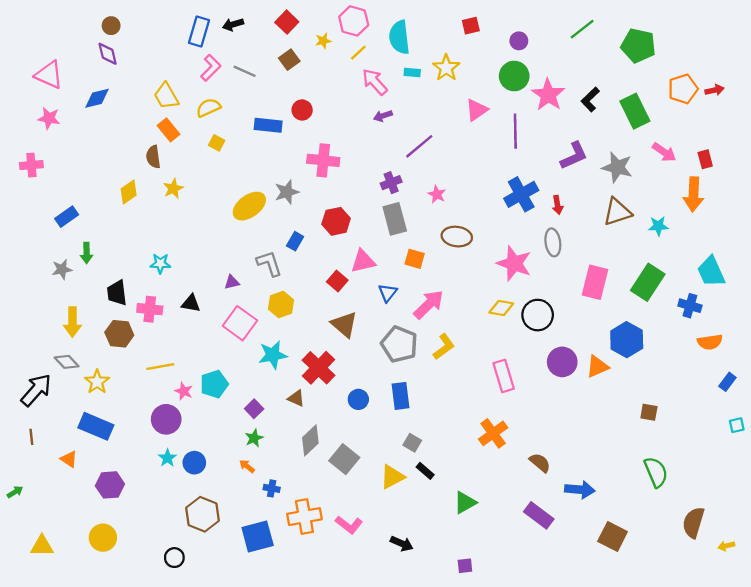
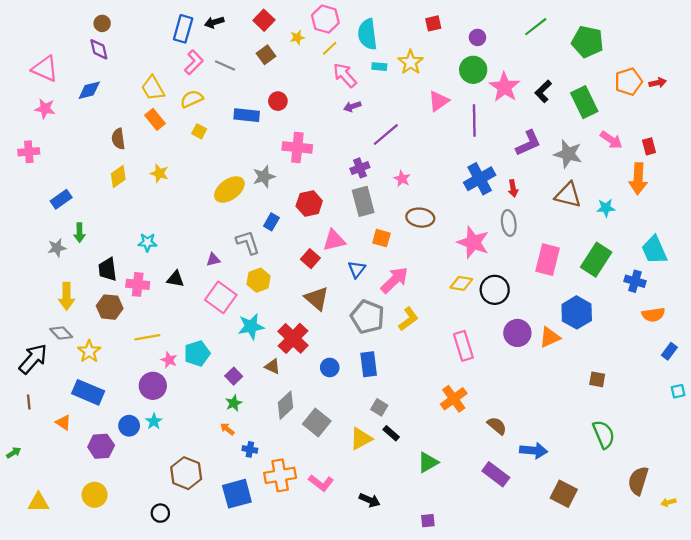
brown semicircle: (153, 157) -> (118, 139), moved
yellow star: (173, 188) -> (159, 173), turned -30
brown triangle: (617, 212) -> (568, 195), turned 32
blue circle: (194, 463) -> (129, 426), moved

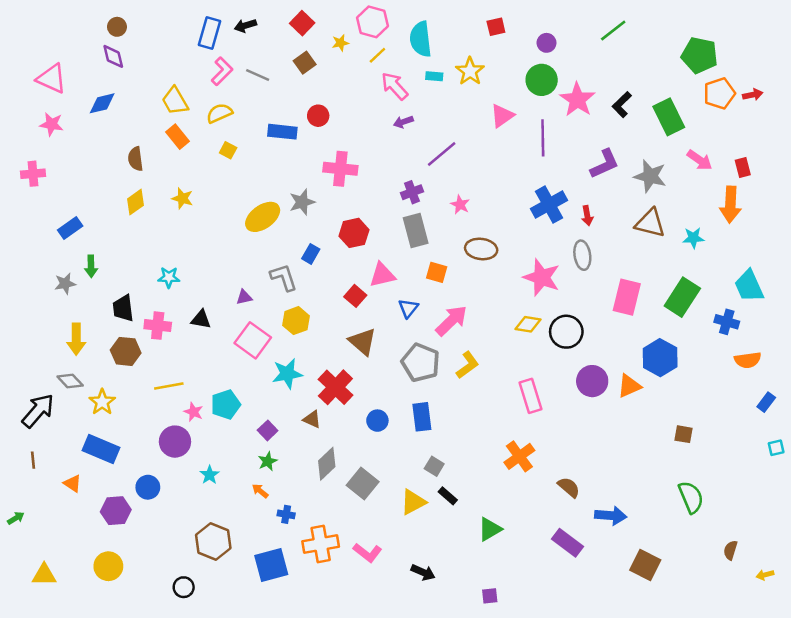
green pentagon: (587, 42) -> (700, 55), moved
cyan star: (154, 421) -> (210, 475), moved
brown semicircle: (638, 481) -> (730, 550), size x0.6

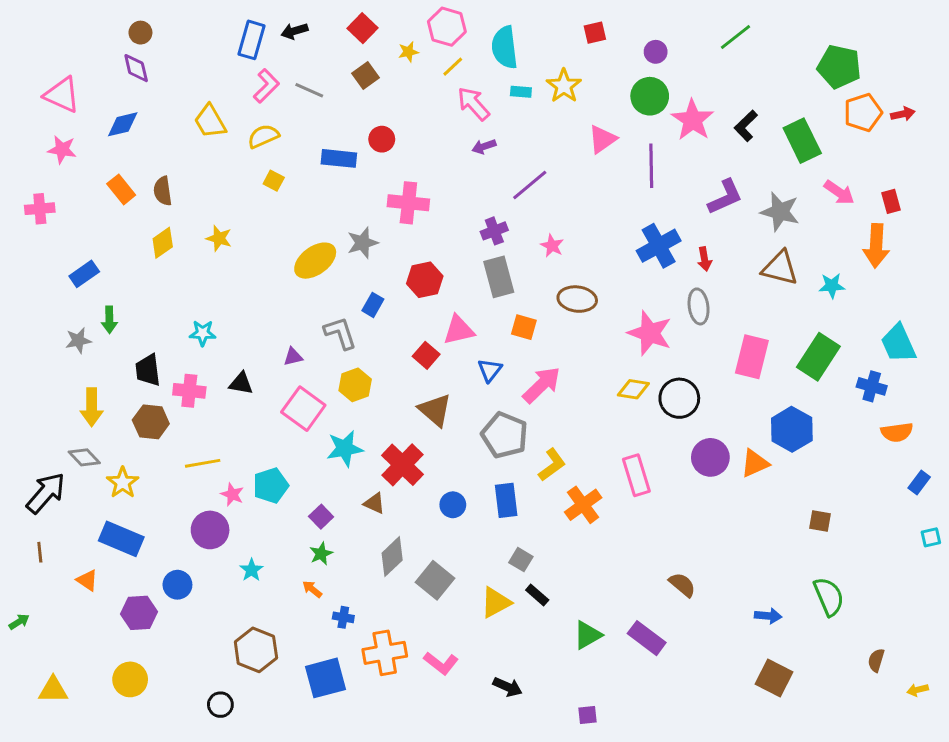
orange rectangle: (177, 137) -> (121, 189), moved
yellow L-shape: (468, 365) -> (552, 465), moved
orange cross: (519, 456) -> (583, 505), moved
blue arrow: (611, 516) -> (768, 616), moved, size x0.7
purple rectangle: (567, 543) -> (647, 638), moved

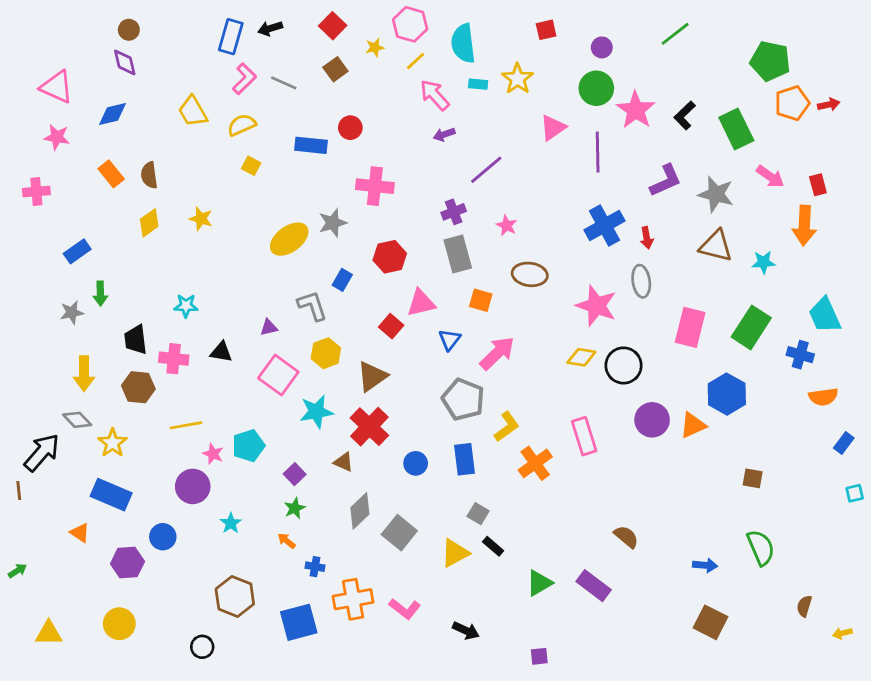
brown triangle: (435, 410) -> (372, 376), moved, turned 44
brown line: (40, 552) -> (19, 491), moved

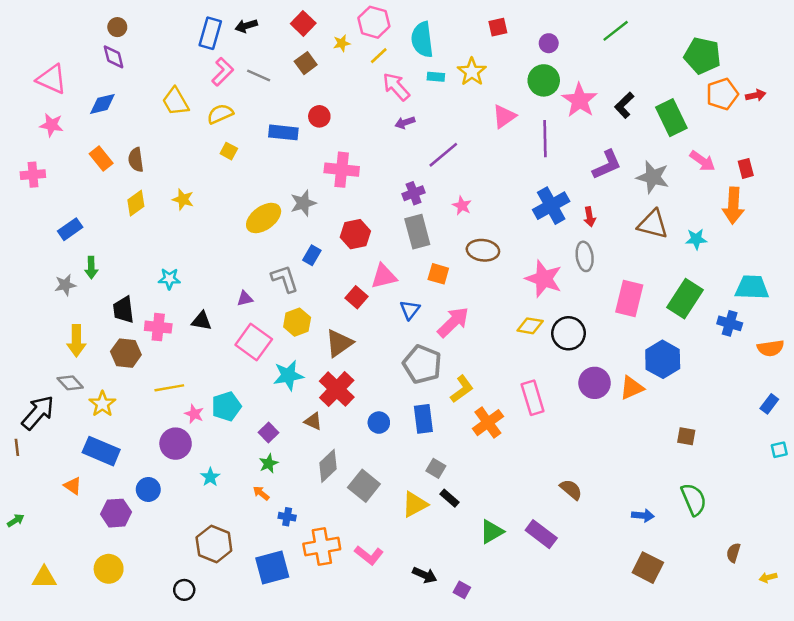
cyan trapezoid: (825, 315) -> (752, 287), turned 116
orange semicircle: (823, 397) -> (771, 348), moved
purple square: (539, 656) -> (462, 590), moved, turned 35

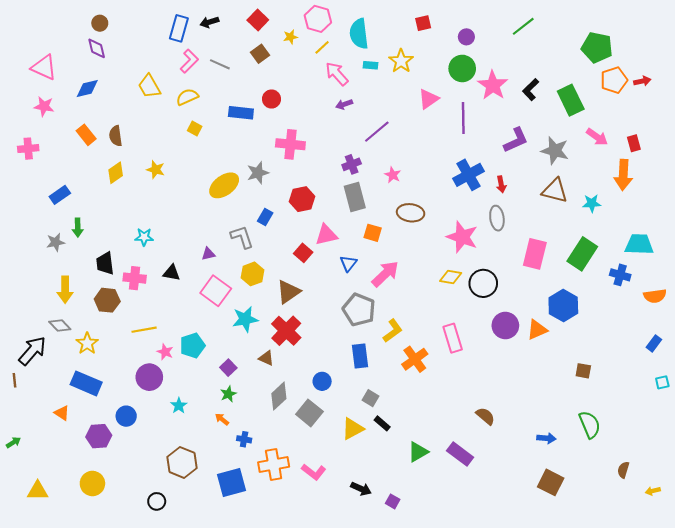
blue circle: (379, 423) -> (322, 381), moved

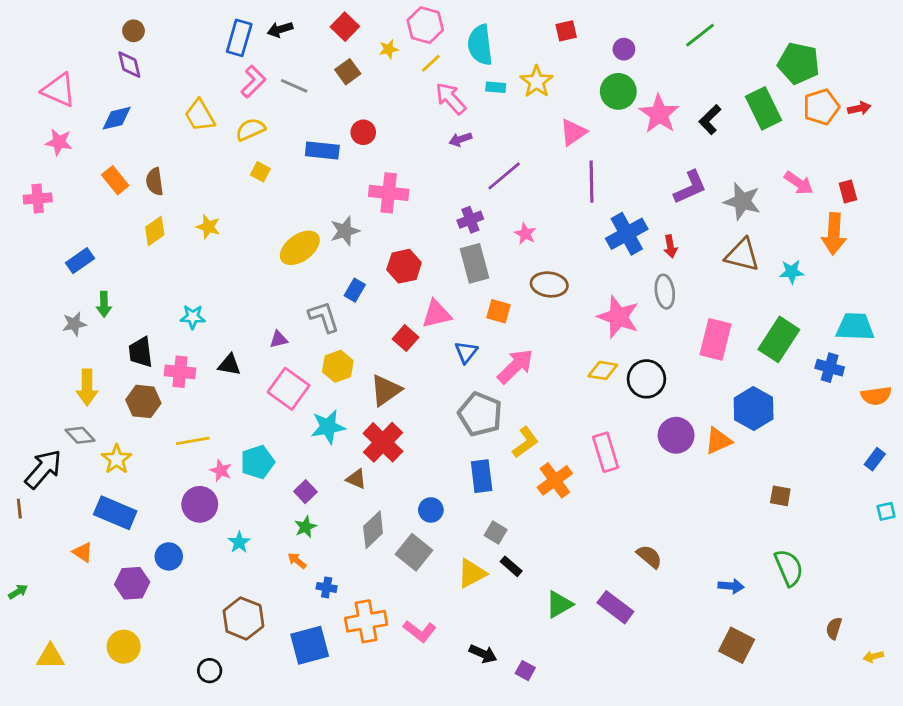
green rectangle: (571, 100) -> (763, 108), moved
purple line: (463, 118) -> (592, 182), moved

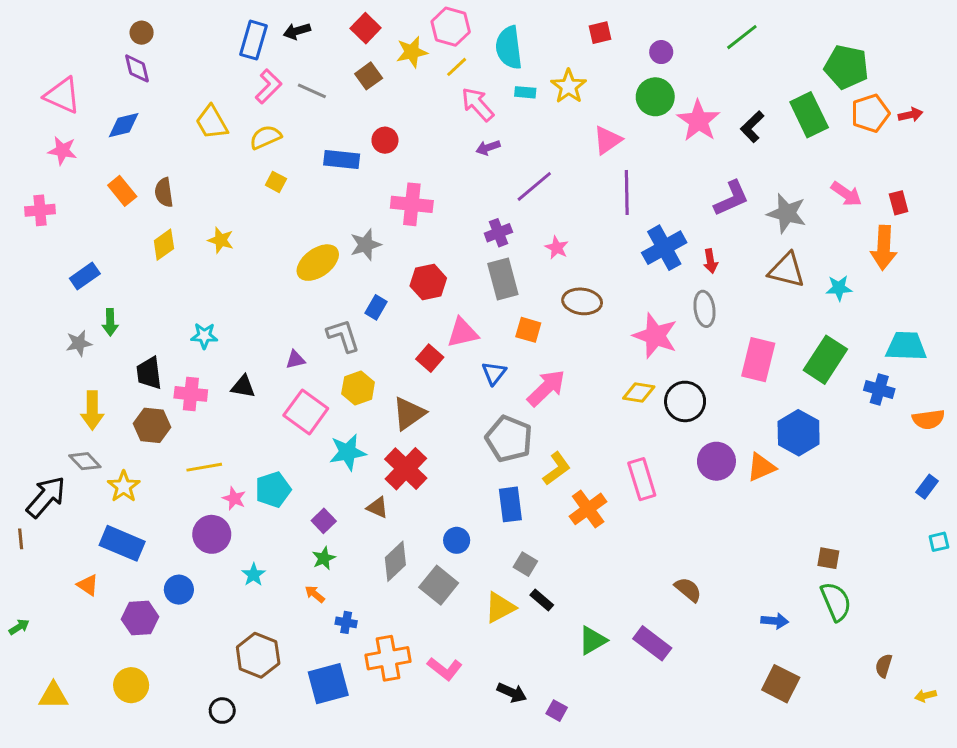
yellow star: (389, 49) -> (412, 52), size x1.5
brown square: (780, 496) -> (828, 558), moved

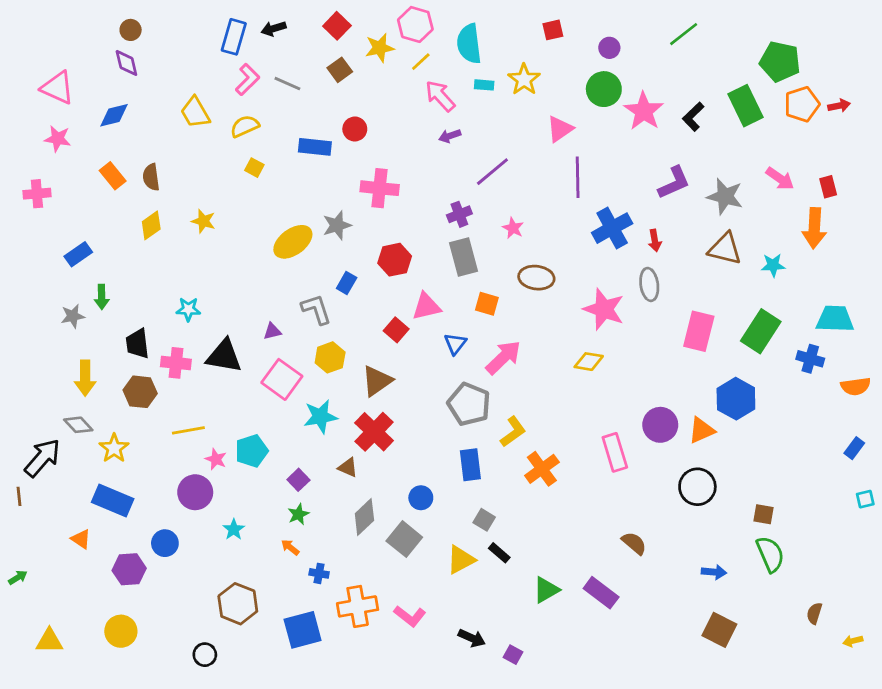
black triangle: (243, 387) -> (224, 356), size x1.6
black circle: (685, 401) -> (697, 487), moved
pink rectangle: (642, 479) -> (615, 452), moved

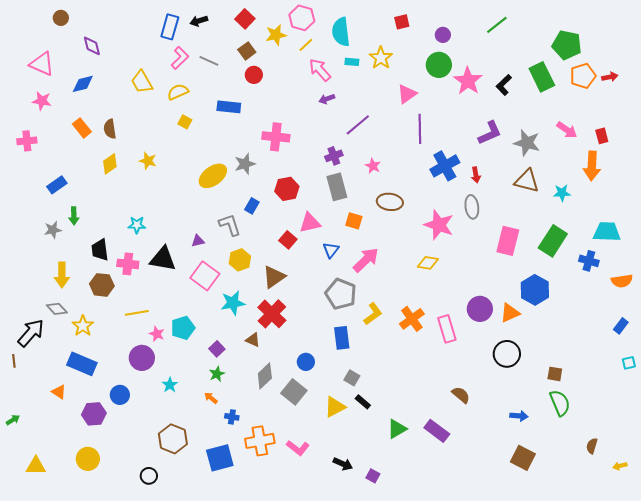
brown circle: (131, 30) -> (61, 18), moved
red circle: (355, 129) -> (254, 75), moved
orange cross: (542, 469) -> (412, 319), moved

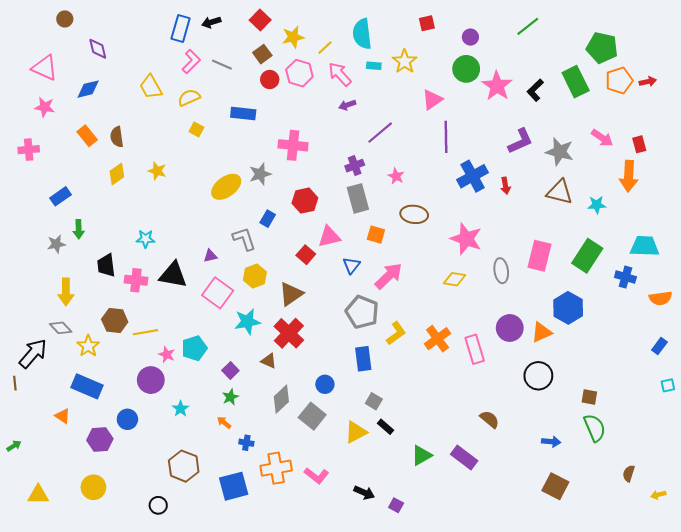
pink hexagon: (302, 18) -> (299, 73), moved
gray ellipse: (472, 207) -> (501, 271), moved
brown hexagon: (102, 285) -> (115, 321), moved

